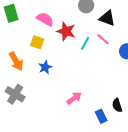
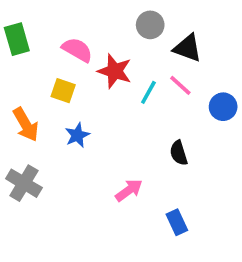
black semicircle: (117, 105) -> (179, 153), moved

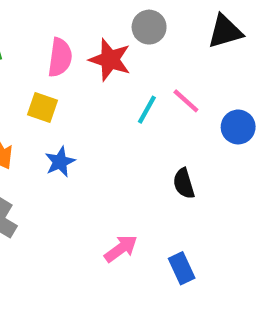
black triangle: (188, 48) -> (225, 31), moved, turned -36
pink semicircle: (77, 50) -> (60, 57), turned 68
red star: (115, 71) -> (110, 60), moved
pink arrow: (129, 190) -> (121, 249), moved

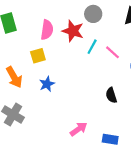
yellow square: (43, 107) -> (38, 56), turned -35
cyan line: (147, 110) -> (92, 47), moved
blue rectangle: (182, 268) -> (110, 139), turned -56

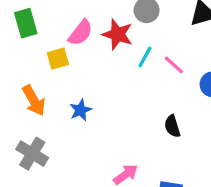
pink semicircle: (47, 30) -> (81, 33), turned 30
yellow square: (38, 56) -> (58, 59), moved

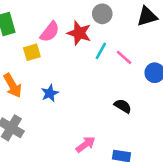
black semicircle: (172, 126) -> (123, 106), turned 138

